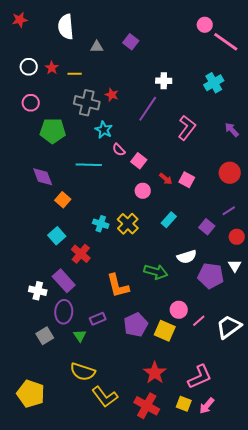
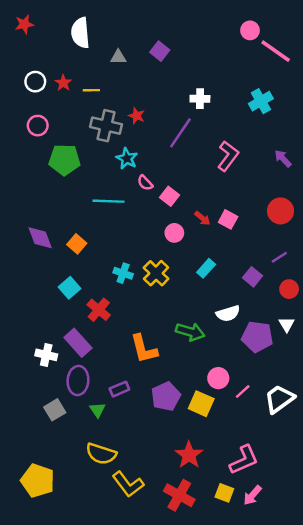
purple diamond: (43, 177) -> (40, 238), moved

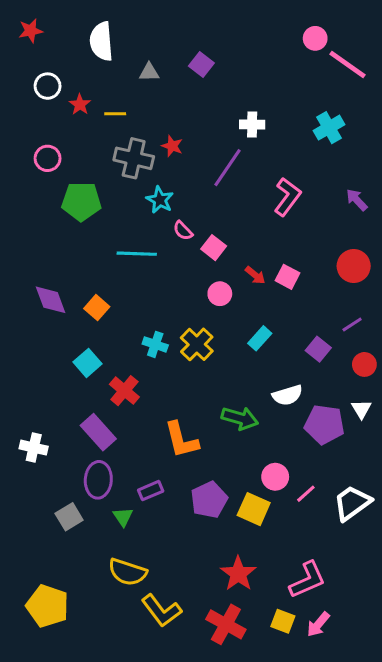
white circle: (35, 82) -> (48, 86), moved
white cross: (46, 355) -> (34, 448), moved

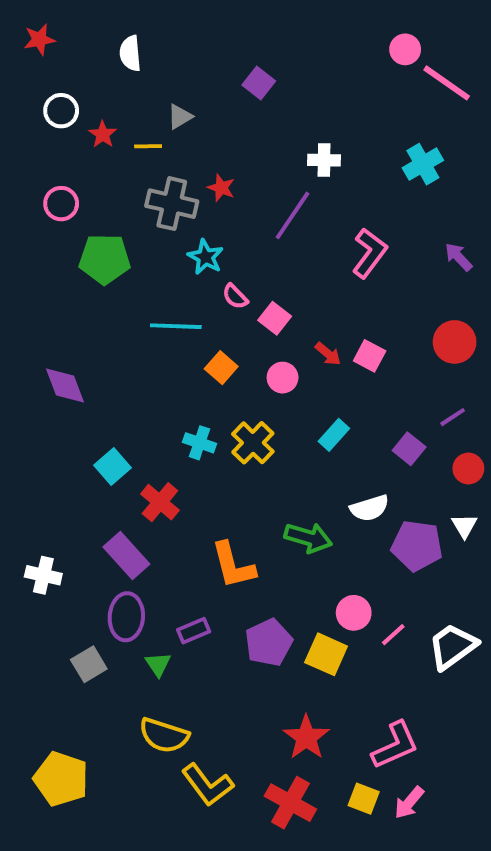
white semicircle: (101, 41) -> (130, 53), size x0.7
gray triangle: (149, 72) -> (180, 117), moved, turned -30
orange square: (97, 308) -> (221, 368), moved

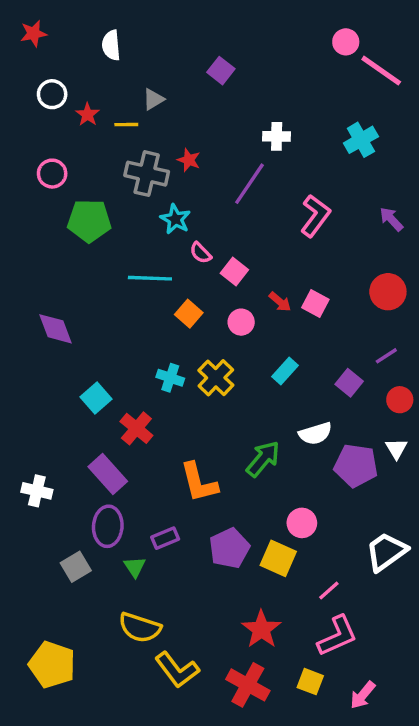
green arrow: (308, 538) -> (263, 459), turned -66
pink line: (393, 635) -> (329, 590), moved
pink arrow: (409, 803) -> (363, 695), moved

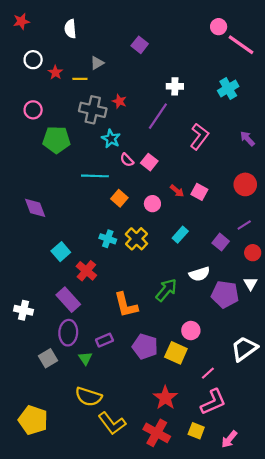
pink square: (234, 271) -> (149, 162), moved
purple pentagon: (229, 548) -> (145, 347), turned -30

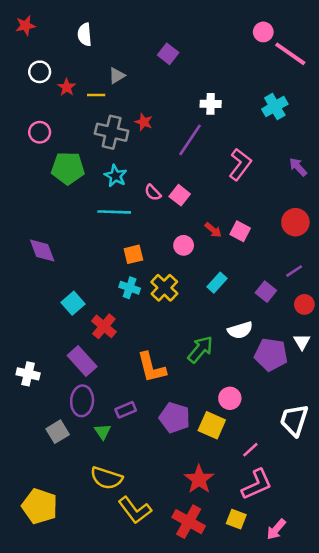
cyan star: (111, 139) -> (115, 176), moved
orange square: (119, 198) -> (133, 254), moved, turned 35
white trapezoid: (244, 349) -> (294, 420), turned -36

